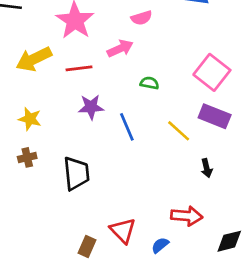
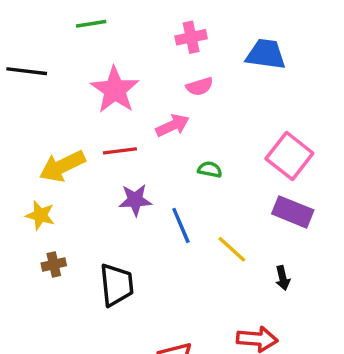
yellow arrow: (34, 59) -> (62, 166), moved
yellow star: (30, 119) -> (40, 215), moved
yellow line: (179, 131) -> (232, 249), moved

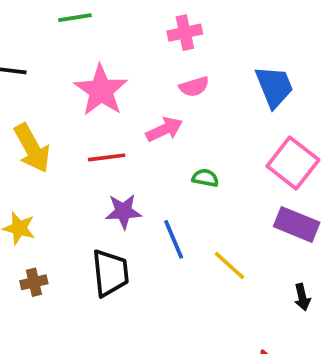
blue trapezoid: (266, 54) -> (274, 87), moved, turned 60
yellow arrow: (62, 166) -> (32, 148), moved, turned -93
black arrow: (283, 278) -> (302, 297), moved
black trapezoid: (117, 285) -> (110, 273), moved

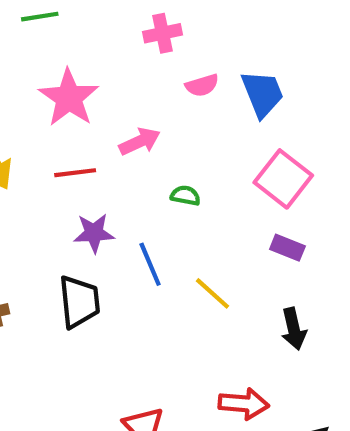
pink semicircle: (194, 87) -> (202, 85), moved
purple rectangle: (297, 224) -> (287, 248), size x0.7
black arrow: (302, 297) -> (294, 329), size x1.4

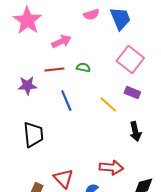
red line: (75, 173) -> (54, 70), moved
purple star: (94, 233) -> (27, 86), moved
yellow line: (212, 293) -> (108, 104), moved
black trapezoid: (79, 302) -> (33, 134), moved

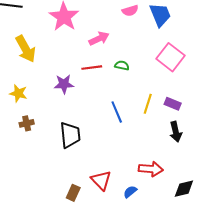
purple rectangle: (132, 92) -> (173, 104), moved
blue line: (66, 100) -> (117, 112), moved
yellow line: (108, 104) -> (148, 104), turned 66

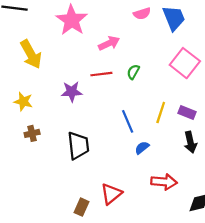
green semicircle: (122, 65) -> (133, 72), turned -72
red triangle: (101, 180) -> (111, 194), turned 35
blue semicircle: (130, 192) -> (142, 148), moved

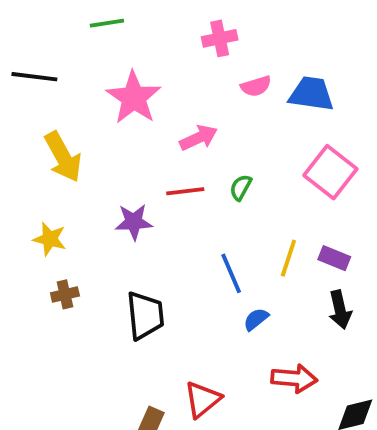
blue trapezoid: (174, 18) -> (311, 94), turned -60

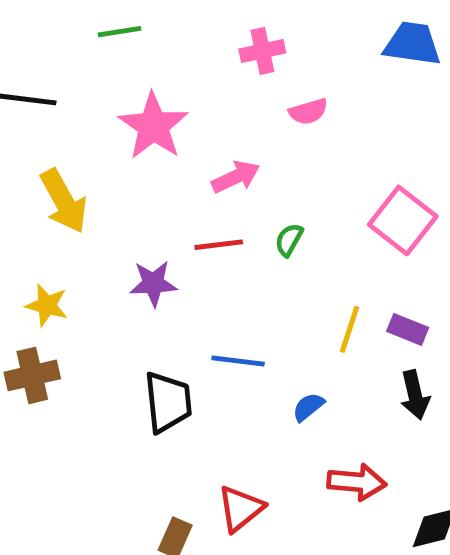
blue trapezoid: (311, 94) -> (412, 44), moved
blue line: (231, 273) -> (238, 361), moved, turned -60
brown cross: (65, 294) -> (32, 375), moved, size x1.5

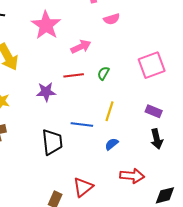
pink square: (403, 220) -> (152, 65), turned 32
yellow line: (349, 329) -> (110, 111), moved

